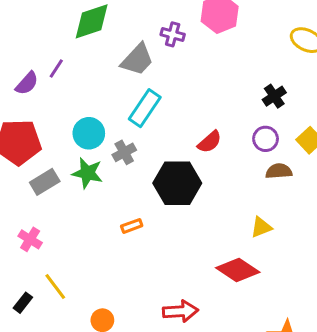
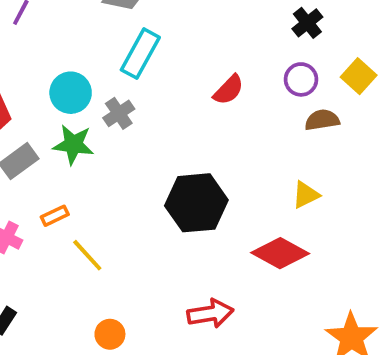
black hexagon: (177, 183) -> (196, 203), moved
orange rectangle: (132, 226) -> (55, 216), moved
yellow line: (55, 286) -> (87, 255), moved

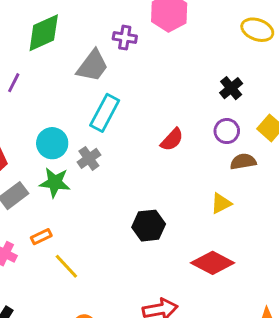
yellow triangle: (306, 195) -> (221, 203), moved
black hexagon: (196, 203) -> (149, 226), size x0.7

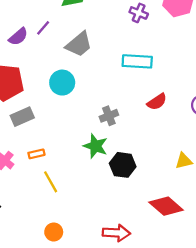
gray trapezoid: (93, 66) -> (79, 44), moved
cyan rectangle: (105, 113) -> (137, 61), moved, turned 52
gray cross: (89, 158) -> (109, 116), moved
green star: (55, 183) -> (96, 146), moved

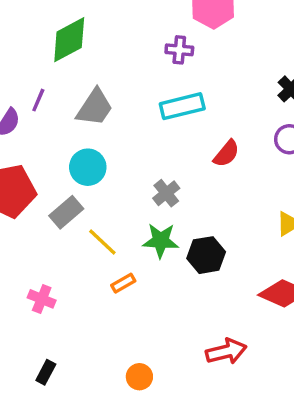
purple cross: (139, 13) -> (179, 50), moved
gray rectangle: (22, 117) -> (66, 212), moved
orange rectangle: (36, 154) -> (123, 283), moved
yellow line: (51, 182) -> (102, 242), moved

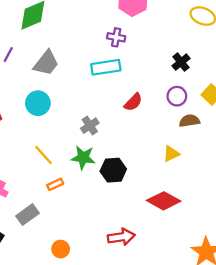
purple cross: (179, 50) -> (116, 37), moved
gray rectangle: (66, 212) -> (27, 215), moved

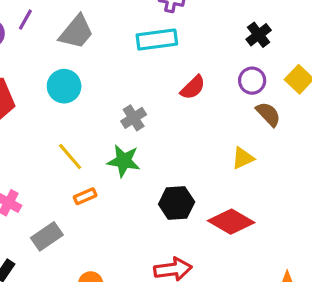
brown semicircle: (189, 121) -> (268, 114), turned 54
black hexagon: (113, 170) -> (177, 203), moved

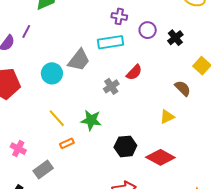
gray trapezoid: (76, 32) -> (79, 60), moved
purple circle: (252, 81) -> (148, 30), moved
gray cross: (134, 118) -> (111, 86), moved

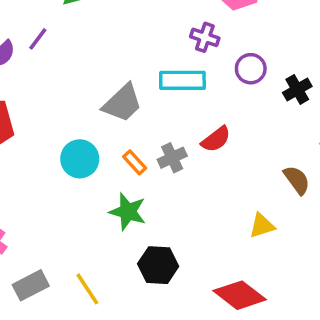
cyan circle: (52, 73) -> (80, 159), moved
yellow line: (57, 118) -> (87, 289), moved
orange rectangle: (67, 143) -> (135, 162), moved, turned 64
black hexagon: (125, 146) -> (158, 265), moved

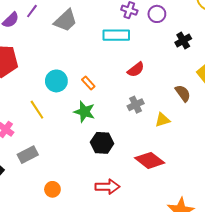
purple circle: (251, 69) -> (157, 14), moved
gray trapezoid: (122, 103) -> (65, 20), moved
gray cross: (172, 158) -> (136, 105), moved
yellow line: (87, 289) -> (37, 110), moved

